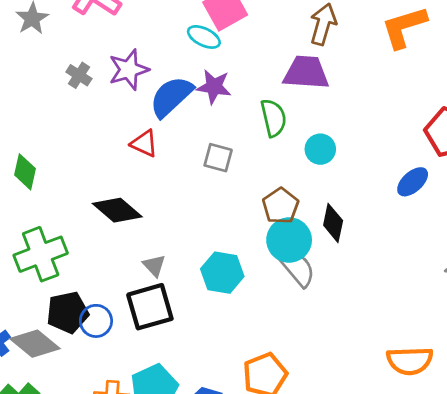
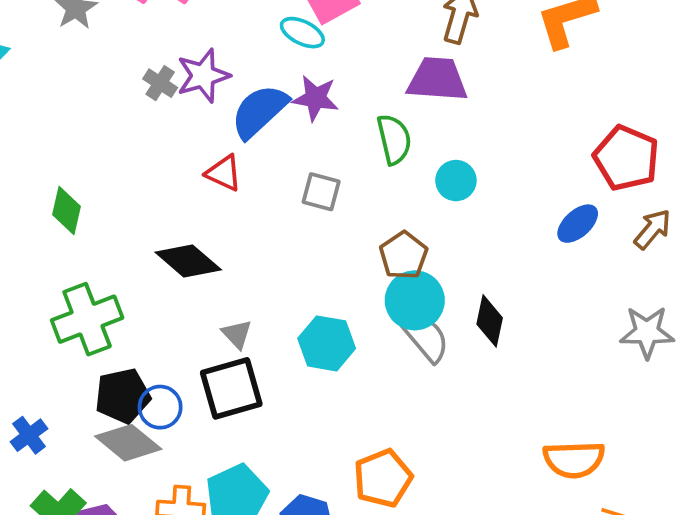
gray cross: (79, 75) -> (160, 83), moved
black diamond: (333, 223) -> (490, 321), moved
gray diamond: (35, 344) -> (128, 443), moved

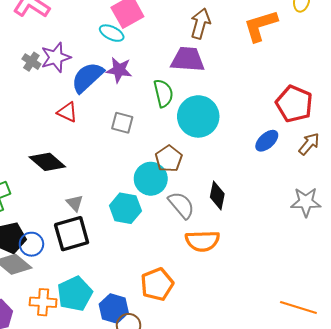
cyan circle: (456, 181) -> (198, 116), size x1.8
cyan circle: (415, 300) -> (151, 179), moved
orange semicircle: (574, 460) -> (202, 241), moved

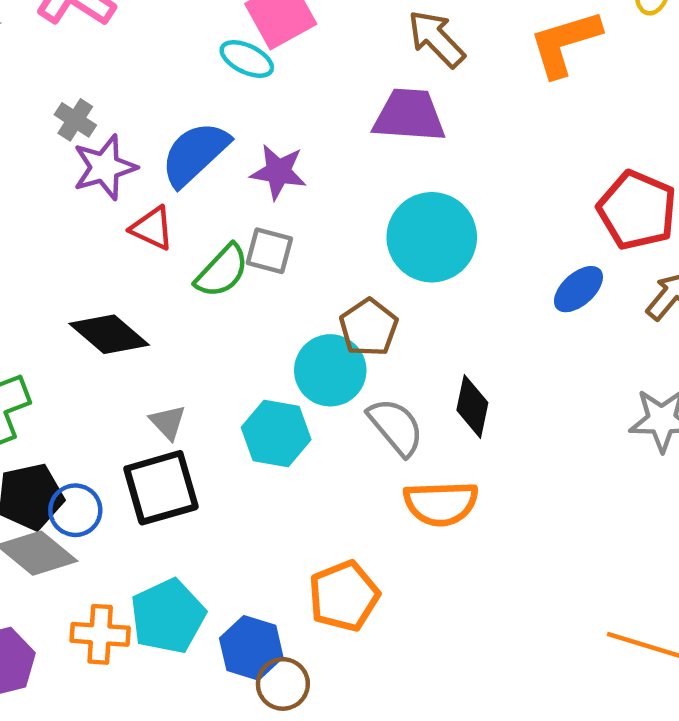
brown arrow: (200, 24) -> (436, 39), turned -60
purple star: (56, 57) -> (105, 167), moved
purple star: (119, 70) -> (278, 172), moved
green semicircle: (163, 93) -> (222, 271), moved, turned 56

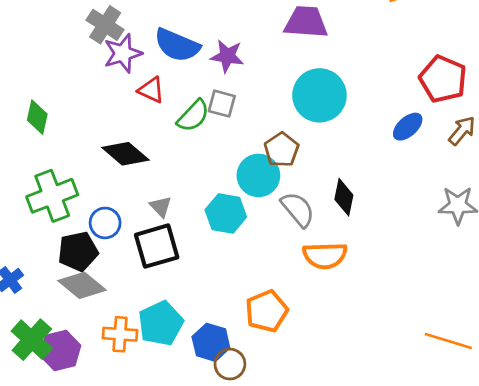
gray cross: (75, 120) -> (105, 25), size x1.5
blue semicircle: (195, 154) -> (177, 45), turned -114
blue circle: (75, 510) -> (105, 223), moved

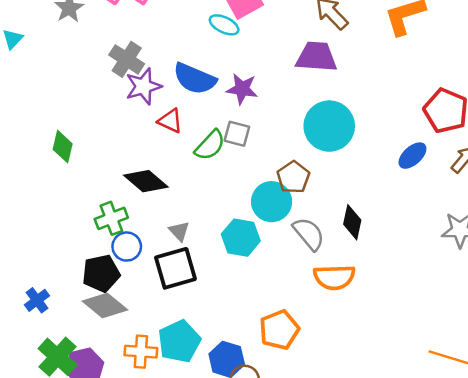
green cross: (52, 196) -> (111, 218), moved, size x0.7

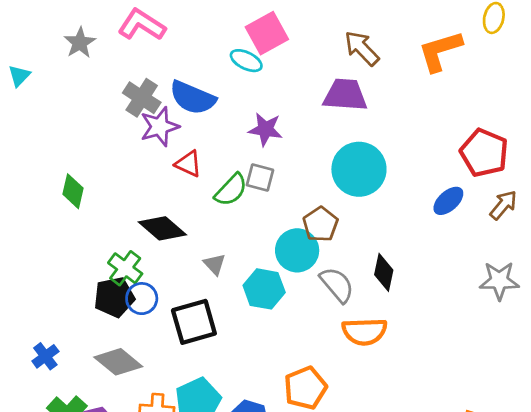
blue semicircle: (195, 79) -> (193, 98), moved
green cross: (111, 218) -> (125, 268), turned -32
gray triangle: (179, 231) -> (215, 264), moved
black pentagon: (101, 273) -> (114, 297), moved

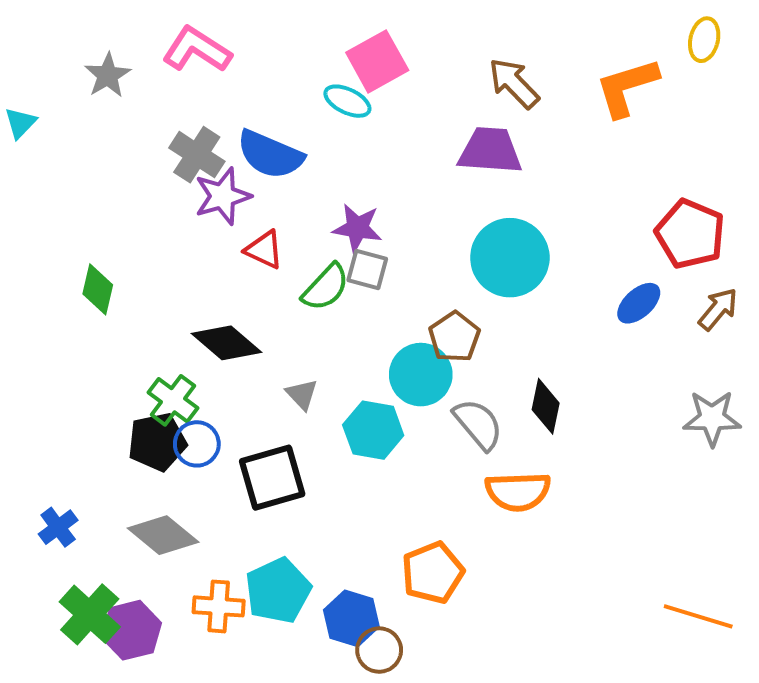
purple star: (265, 129) -> (357, 228), moved

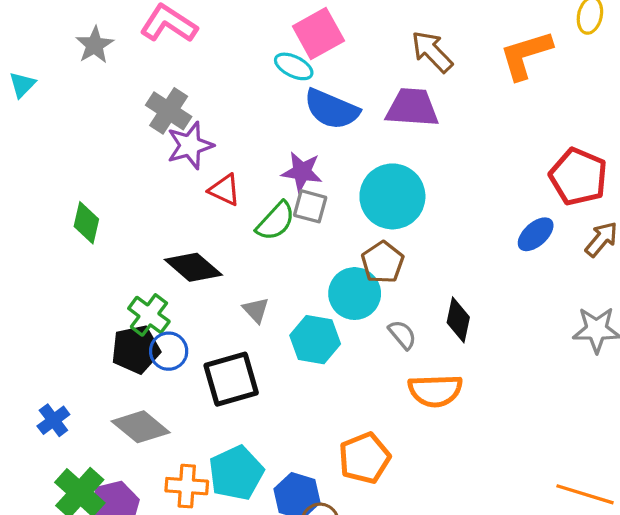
blue semicircle: (270, 155) -> (332, 109), moved
cyan circle: (510, 258) -> (392, 196), moved
gray semicircle: (478, 424) -> (402, 335), size x0.7

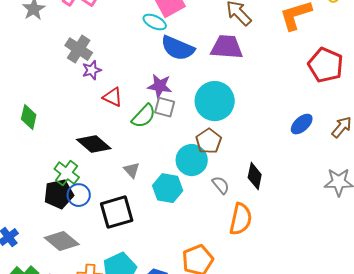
purple star: (190, 145) -> (92, 70), size x0.7
red pentagon: (578, 177) -> (326, 65), moved
orange semicircle: (435, 391) -> (241, 219), turned -76

